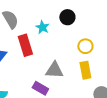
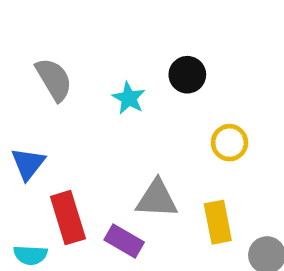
red rectangle: (25, 45) -> (68, 218), moved
yellow rectangle: (85, 70) -> (218, 222), moved

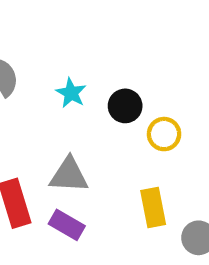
black circle: (187, 75) -> (125, 106), moved
gray triangle: (157, 199) -> (69, 175), moved

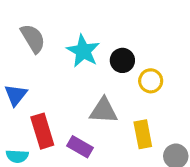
cyan star: (71, 93) -> (83, 51), size x1.5
gray triangle: (69, 175) -> (104, 111), moved

